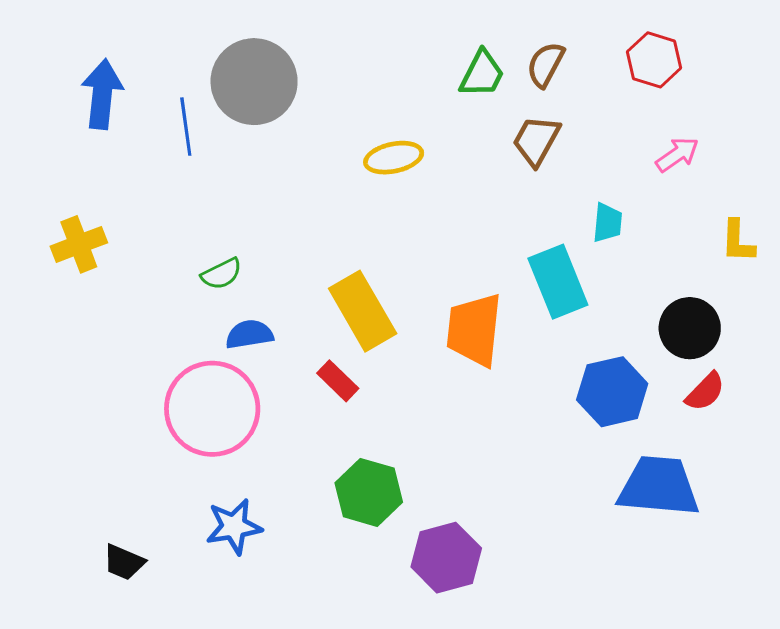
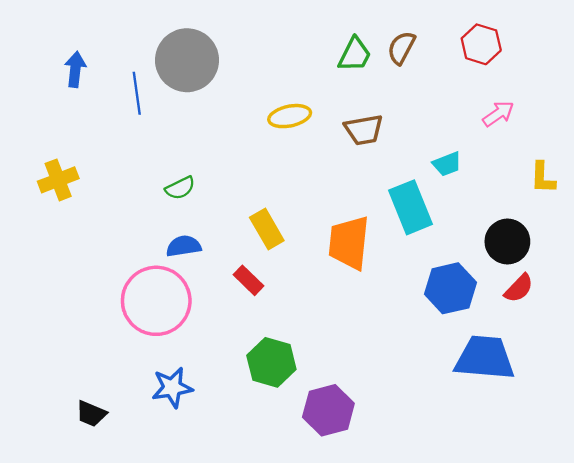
blue arrow: (102, 94) -> (75, 69), size x0.7
brown trapezoid: (536, 141) -> (364, 130), moved, turned -129
cyan trapezoid: (608, 223) -> (447, 164), turned 64
green semicircle: (221, 274) -> (180, 188), moved
yellow rectangle: (363, 311) -> (267, 229), size x0.7

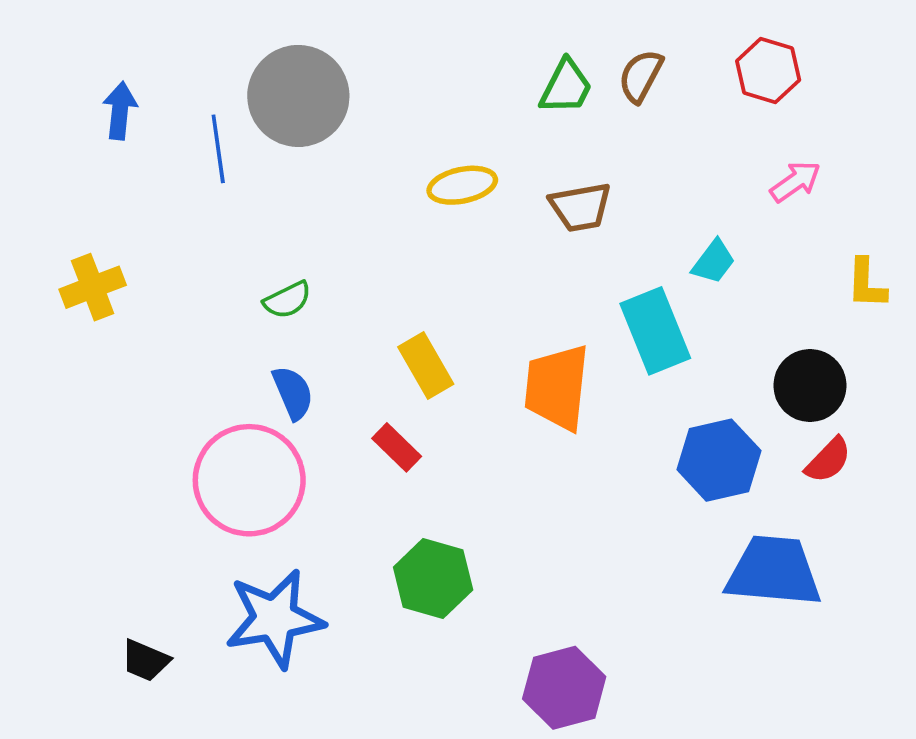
cyan trapezoid: (447, 164) -> (713, 262), turned -32
blue semicircle: (184, 246) -> (293, 393), turned 76
blue star: (172, 387) -> (275, 619), size x1.5
purple hexagon: (328, 410) -> (564, 688), moved

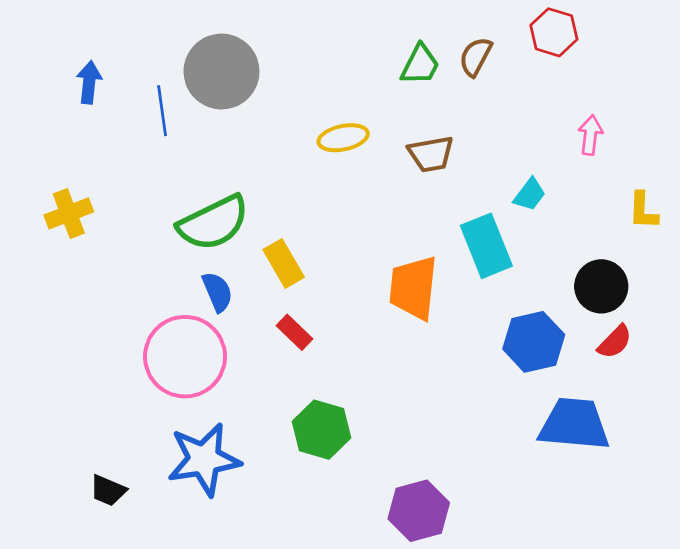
red hexagon: (768, 70) -> (554, 32), moved
pink arrow: (795, 182) -> (590, 135), turned -48
green semicircle: (287, 300) -> (213, 223), size x2.0
yellow rectangle: (426, 365) -> (284, 263), moved

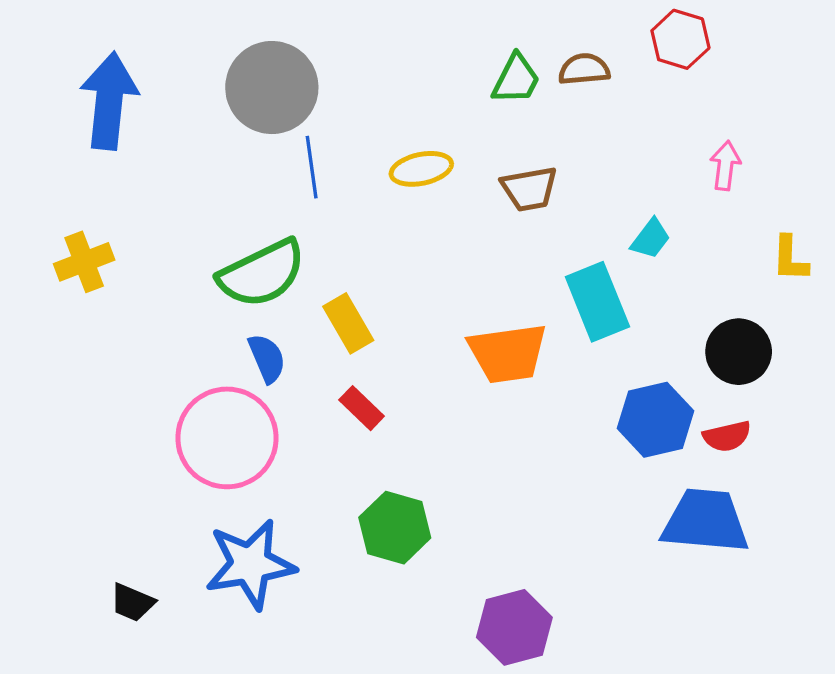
brown semicircle: (476, 57) -> (584, 69), turned 57
blue arrow: (89, 82) -> (109, 101), size x1.8
blue line: (162, 111) -> (312, 167), moved
orange trapezoid: (413, 288) -> (508, 353), turned -104
red semicircle: (615, 342) -> (727, 436), moved, turned 33

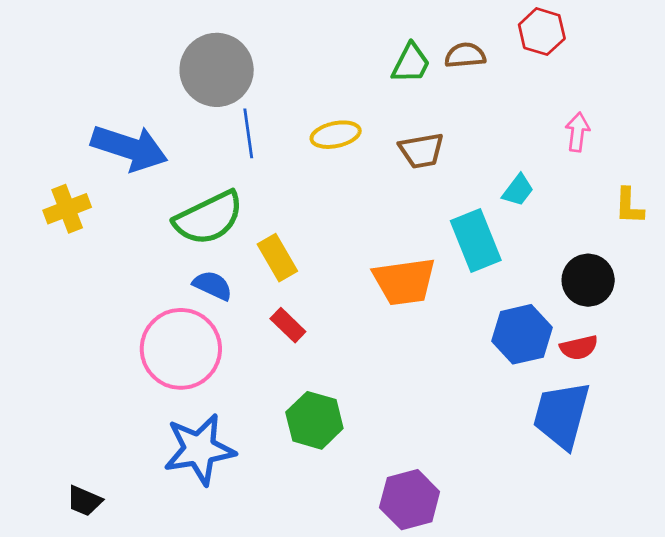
blue arrow: (109, 101) -> (129, 148), moved, turned 102
blue semicircle: (267, 358) -> (213, 285), turned -42
blue trapezoid: (705, 521) -> (562, 415), turned -80
black trapezoid: (132, 602) -> (84, 501), moved

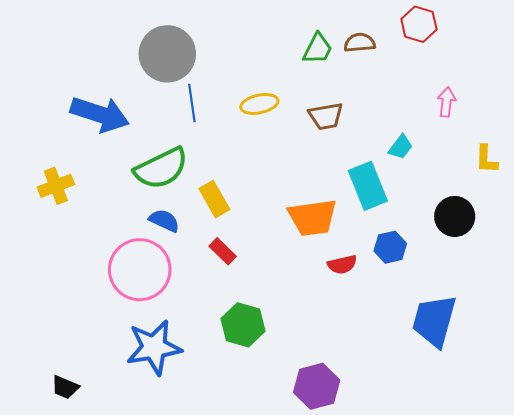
yellow cross: (67, 209) -> (56, 186), moved
blue hexagon: (522, 334) -> (390, 247), moved, size x0.7
red semicircle: (579, 348) -> (342, 265), moved

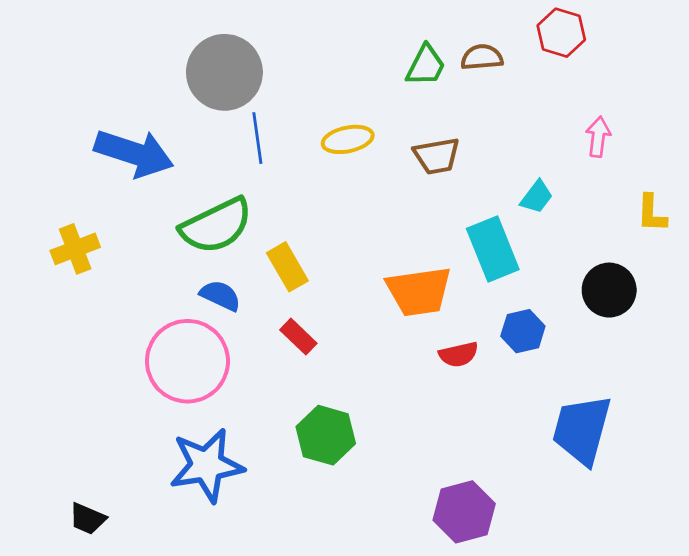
purple hexagon: (317, 386) -> (464, 512), moved

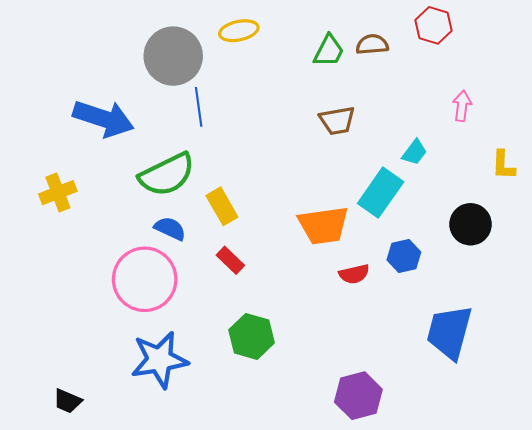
yellow ellipse: (348, 139) -> (239, 31), moved
cyan rectangle: (493, 249) -> (381, 193), turned 57

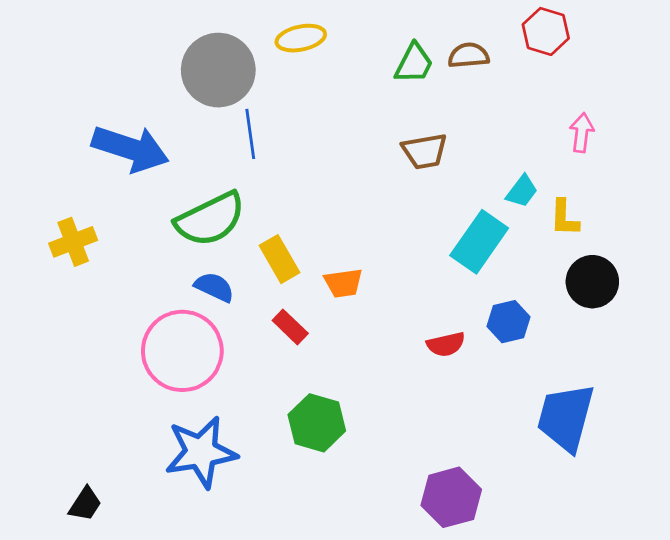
yellow L-shape: (503, 165) -> (564, 218), moved
orange trapezoid: (323, 225) -> (343, 283), moved, size x0.6
black trapezoid: (67, 401) -> (85, 504), turned -80

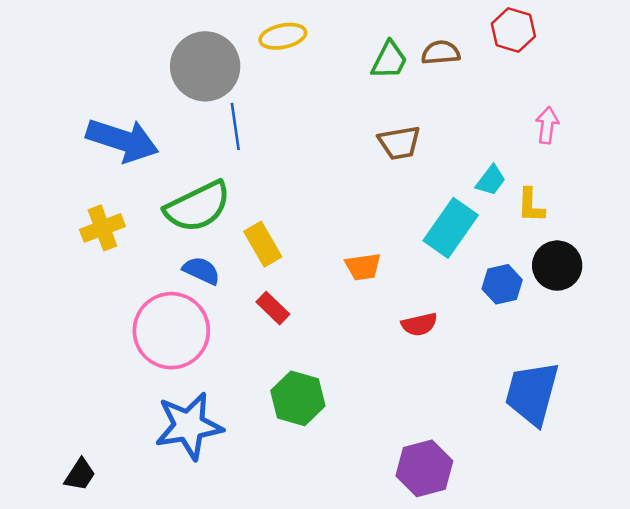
yellow cross: (73, 242) -> (102, 228), moved
orange trapezoid: (343, 283) -> (363, 267), moved
blue hexagon: (508, 322) -> (502, 284), moved

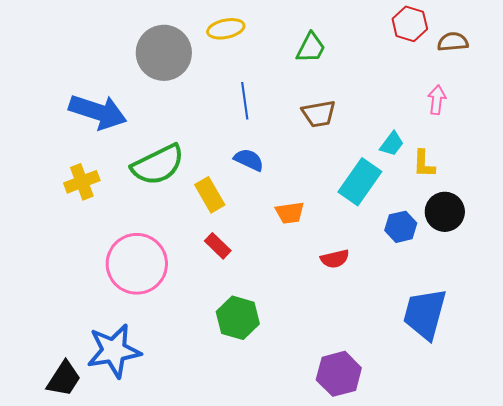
brown semicircle: (441, 53) -> (453, 42), moved
blue line: (235, 126) -> (245, 101), moved
blue semicircle: (201, 271) -> (249, 160), moved
blue star: (189, 426) -> (114, 351), moved
black trapezoid: (80, 475) -> (64, 379), size x1.4

